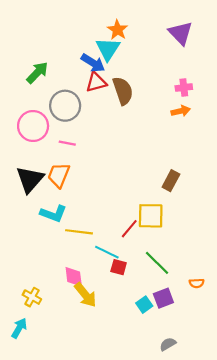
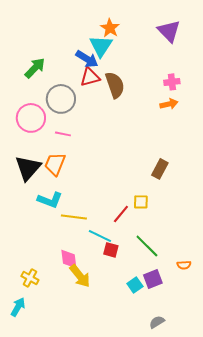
yellow square: (151, 216) -> (141, 202), size x0.6

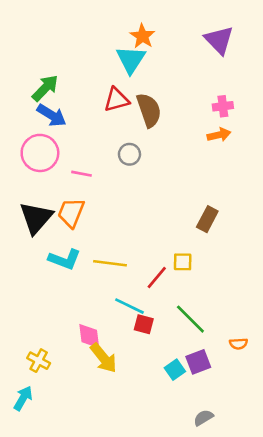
blue arrow: (87, 59) -> (52, 115), moved
gray circle: (61, 99) -> (129, 154), moved, size x0.6
yellow line: (74, 217) -> (110, 263), moved

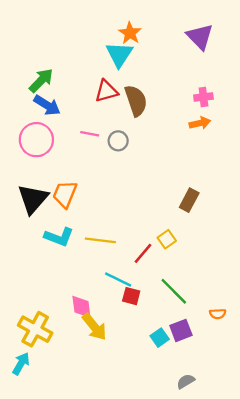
pink line: (81, 174) -> (90, 134), moved
yellow square: (183, 262) -> (167, 239), turned -36
yellow cross: (39, 361) -> (35, 329), size x1.6

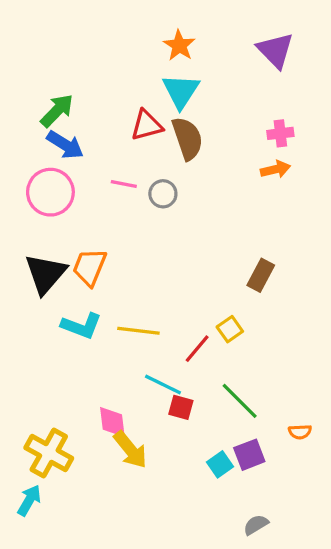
cyan triangle: (119, 54) -> (181, 91), moved

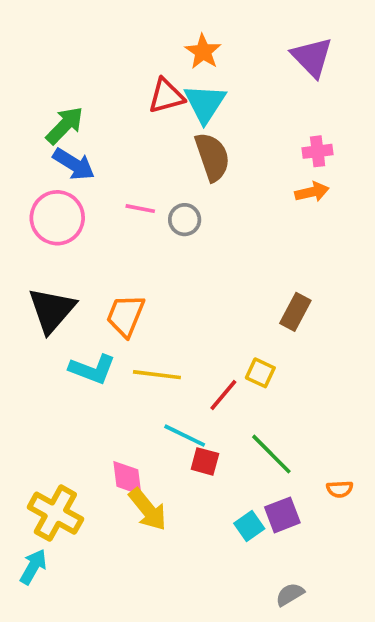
red triangle: (147, 125) -> (166, 96), moved
orange trapezoid: (90, 267) -> (126, 316), moved
yellow square: (230, 329) -> (260, 373), turned -30

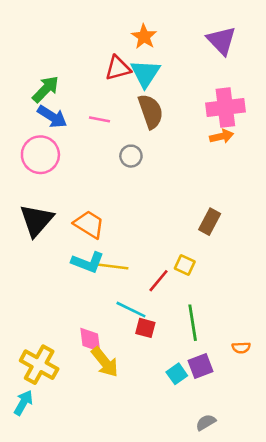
pink cross: (318, 151) -> (225, 107), size x1.8
pink line: (140, 209) -> (99, 119), moved
orange trapezoid: (126, 316) -> (89, 224), turned 100
cyan L-shape: (92, 369) -> (88, 262), moved
green line: (271, 454) -> (193, 323), turned 36

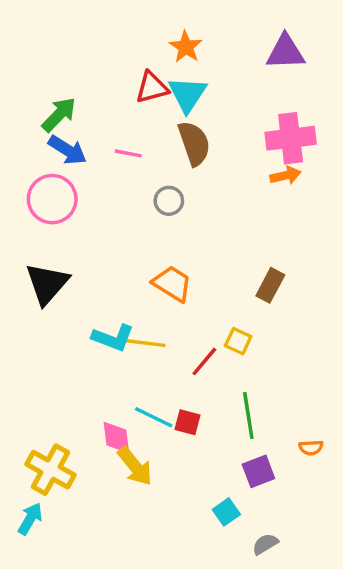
purple triangle: (221, 41) -> (286, 52), turned -48
orange trapezoid: (89, 224) -> (172, 284), moved
cyan line: (131, 310) -> (154, 417), moved
cyan square: (177, 374) -> (226, 512), moved

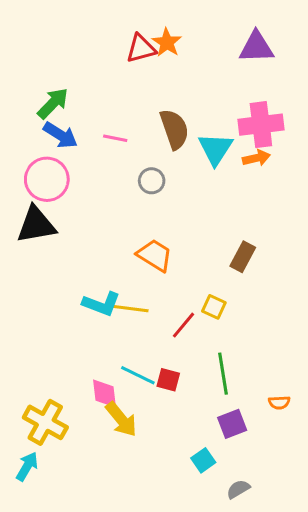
red triangle: (152, 88) -> (141, 49), moved
cyan triangle: (187, 94) -> (215, 149), moved
black triangle: (47, 284) -> (36, 225), moved, turned 39

